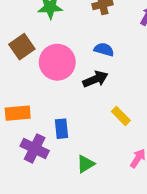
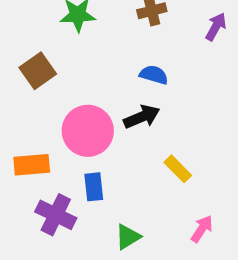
pink circle: (57, 62) -> (88, 131), moved

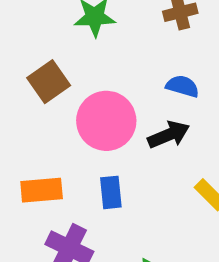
pink circle: (88, 131) -> (106, 121), moved
blue rectangle: (94, 187) -> (111, 192), moved

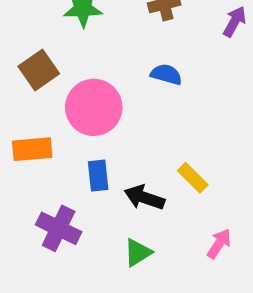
black arrow: (169, 135) -> (144, 198), moved, turned -138
orange rectangle: (42, 190) -> (32, 149), moved

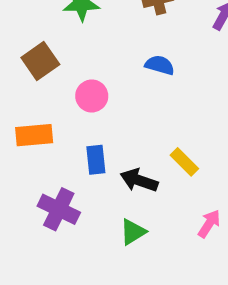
pink circle: (94, 107) -> (92, 96), size x0.6

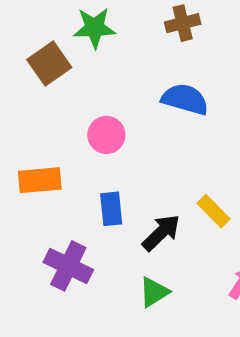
brown square: (40, 61) -> (49, 64), moved
blue semicircle: (160, 65) -> (185, 99), size x1.4
black arrow: (139, 180) -> (161, 233), turned 117

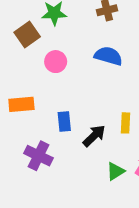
pink circle: (106, 135) -> (56, 62), moved
yellow rectangle: (214, 211) -> (126, 123), turned 48
green triangle: (154, 292) -> (116, 171), moved

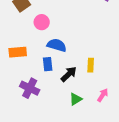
blue semicircle: (108, 56) -> (57, 45), moved
green triangle: (116, 171) -> (76, 99), moved

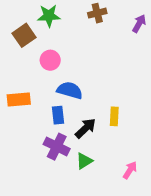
purple cross: (30, 88) -> (57, 147), moved
pink arrow: (103, 95) -> (130, 170), moved
green triangle: (76, 99) -> (84, 161), moved

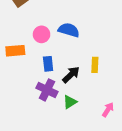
pink circle: (50, 60) -> (42, 34), moved
blue semicircle: (70, 90) -> (69, 30), moved

